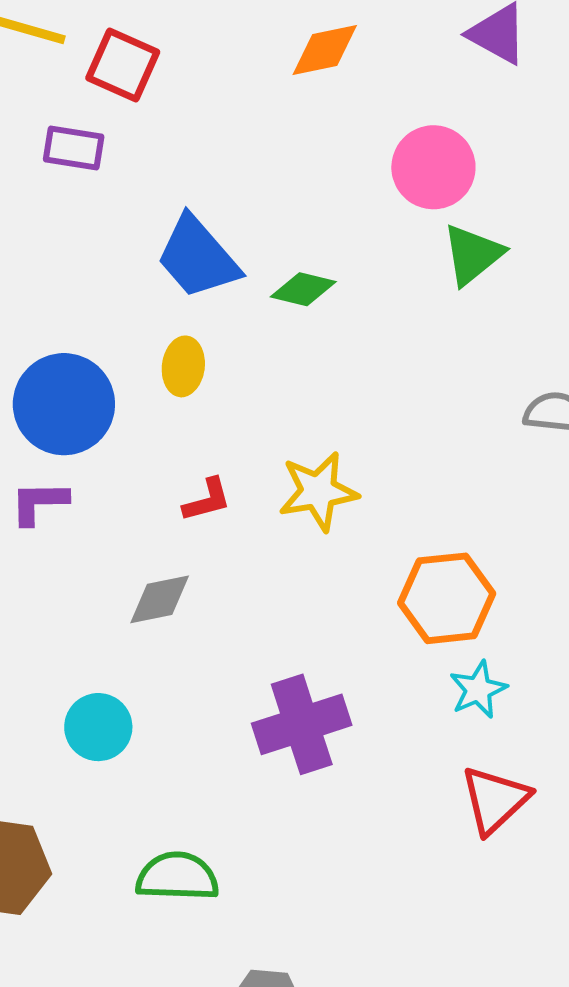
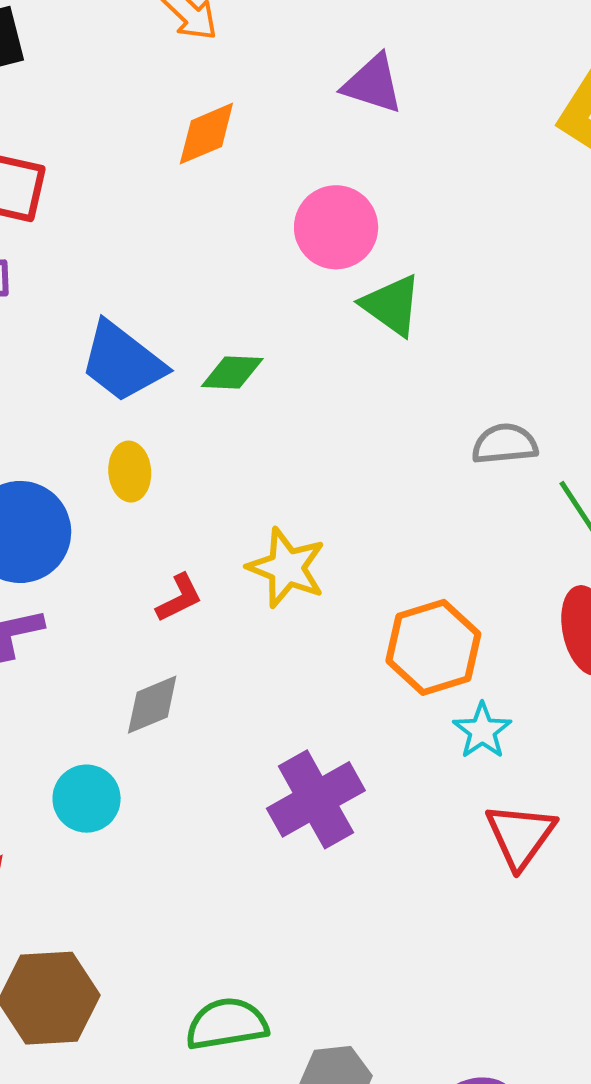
green triangle: (473, 255) -> (392, 305), turned -34
yellow star: (318, 491) -> (287, 568), turned -30
cyan circle: (98, 727) -> (87, 799), moved
green semicircle: (177, 877) -> (227, 1024), moved

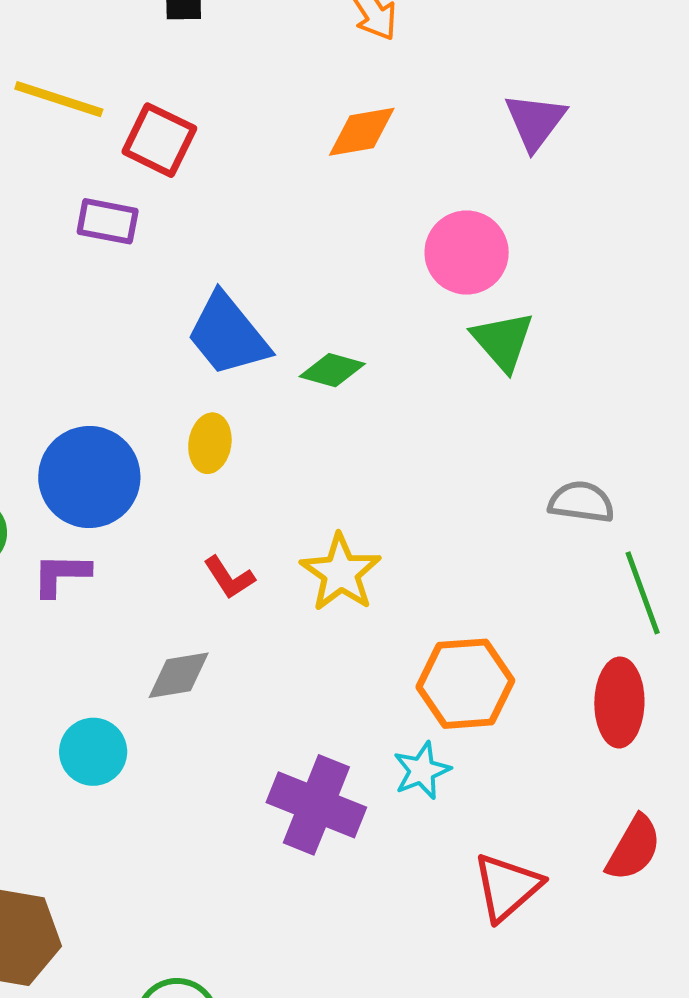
purple triangle: (373, 84) -> (535, 121), turned 36
red L-shape: (179, 598) -> (229, 578), turned 70
cyan star: (482, 731) -> (422, 771), moved
purple cross: (316, 799) -> (316, 805), turned 38

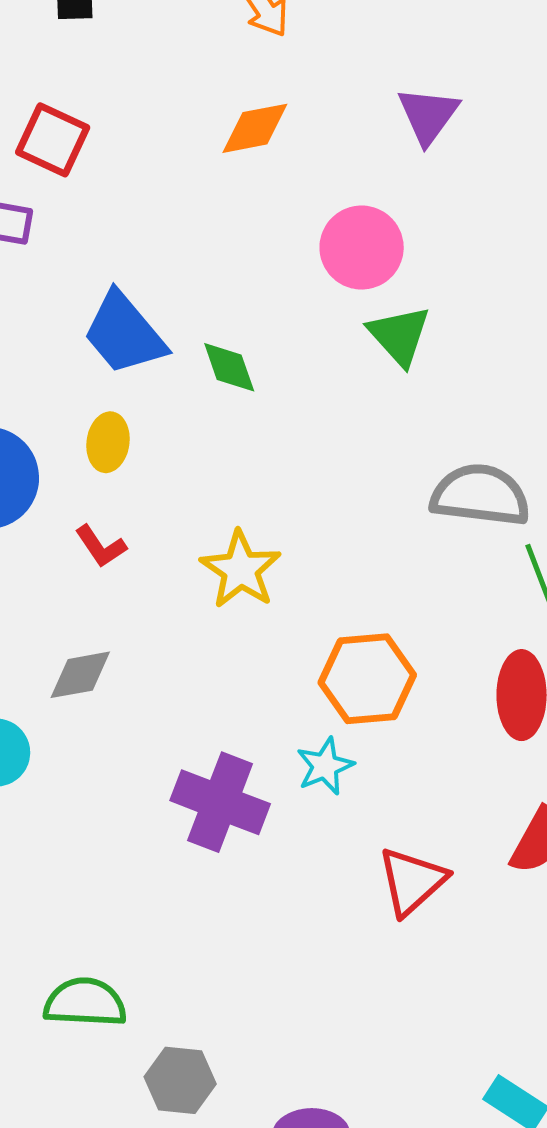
green diamond: (332, 370) -> (229, 367), turned 56
gray semicircle: (581, 502) -> (480, 495), size x1.5
red L-shape: (229, 578) -> (101, 546), moved

